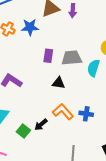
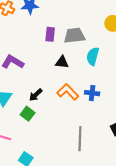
cyan semicircle: (93, 68) -> (93, 56), moved
black arrow: (41, 125) -> (36, 95), moved

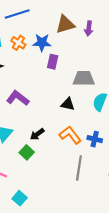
purple rectangle: (50, 34) -> (53, 62), moved
gray line: (80, 139) -> (79, 168), moved

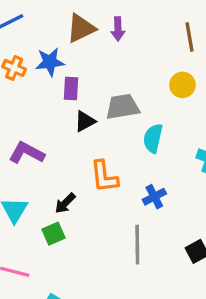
black triangle: (68, 104) -> (85, 121), moved, turned -32
orange L-shape: (70, 135) -> (104, 177), moved, turned -140
blue cross: (95, 139) -> (154, 197), turned -32
green square: (27, 152) -> (53, 234), turned 32

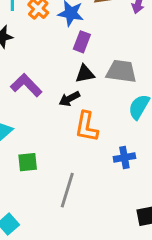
black arrow: (65, 203) -> (69, 99), moved
gray line: (137, 245) -> (67, 190), moved

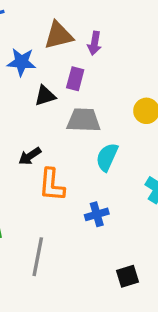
purple rectangle: (82, 42) -> (75, 79), moved
black triangle: (85, 74) -> (45, 96), moved

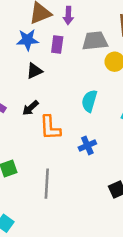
blue star: (21, 62) -> (28, 40), moved
black triangle: (45, 96) -> (34, 71), moved
gray trapezoid: (84, 120) -> (95, 41), moved

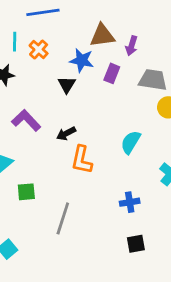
black triangle: (34, 71) -> (67, 85), moved, turned -48
blue cross: (87, 145) -> (130, 202), moved

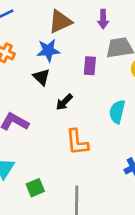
purple arrow: (132, 46) -> (103, 19), moved
purple rectangle: (112, 73) -> (90, 66), moved
black arrow: (66, 134) -> (64, 102), moved

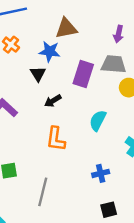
purple arrow: (103, 19) -> (118, 34), moved
purple rectangle: (90, 66) -> (83, 74), size x1.5

